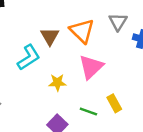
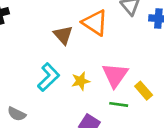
cyan L-shape: (29, 57) -> (48, 77), moved
pink triangle: (91, 67) -> (115, 75), moved

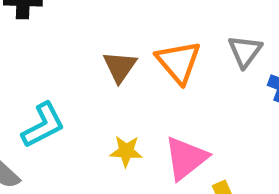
cyan L-shape: (48, 77) -> (43, 125), moved

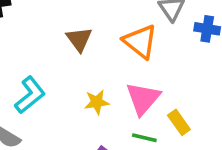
orange triangle: (179, 62) -> (140, 41), moved

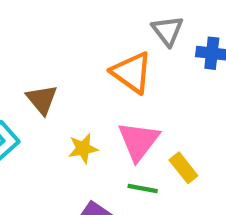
brown triangle: (79, 39) -> (42, 100), moved

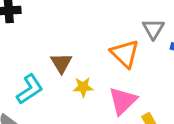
yellow star: (83, 148) -> (83, 87), moved

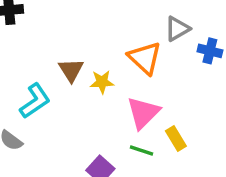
gray triangle: (153, 29) -> (177, 29), turned 30
yellow star: (83, 87) -> (102, 82), moved

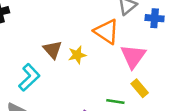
pink triangle: (143, 113) -> (133, 56), moved

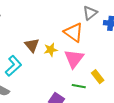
pink triangle: (133, 56) -> (74, 59), moved

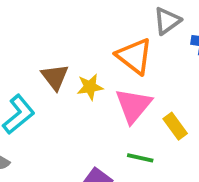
yellow rectangle: (98, 77) -> (175, 126), moved

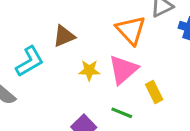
brown triangle: (55, 77) -> (64, 36), turned 35
yellow star: (90, 87) -> (89, 70), moved

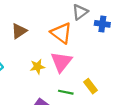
brown triangle: (64, 36) -> (19, 31), moved
yellow rectangle: (154, 92) -> (91, 86), moved

